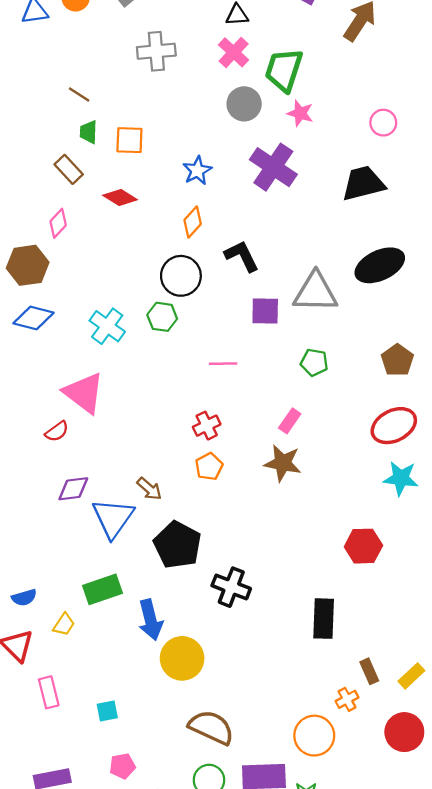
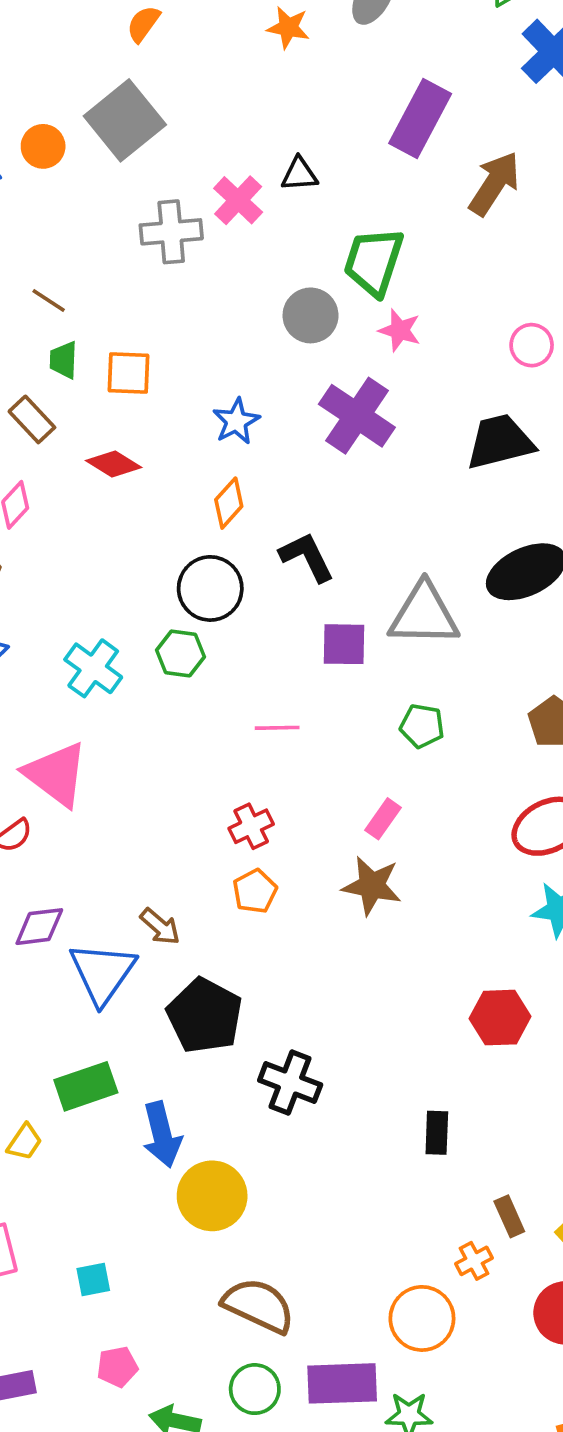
pink cross: (234, 52) -> (238, 200), moved
black rectangle: (324, 619) -> (437, 1133), size x0.7

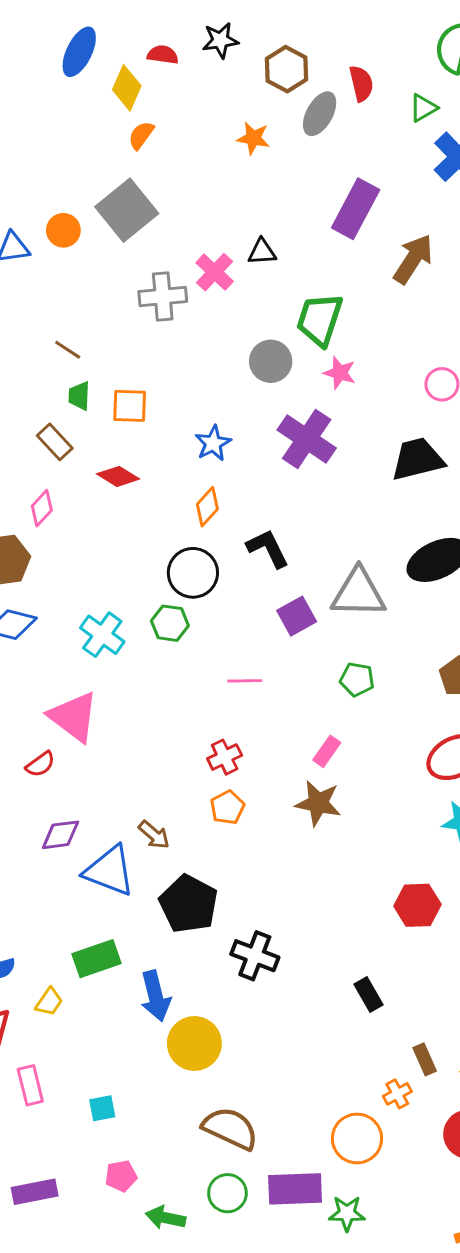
purple square: (344, 644) -> (297, 616), turned -30
blue triangle: (102, 973) -> (109, 871), turned -44
black rectangle: (437, 1133) -> (369, 995), turned -32

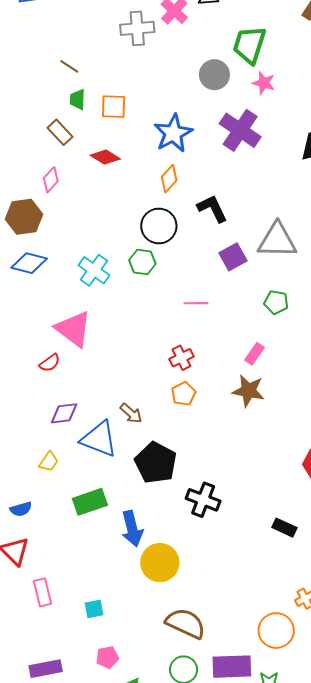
blue star: (213, 443) -> (173, 133), size x1.5
black rectangle: (369, 995) -> (284, 528), turned -35
yellow trapezoid: (49, 1002) -> (49, 462), moved

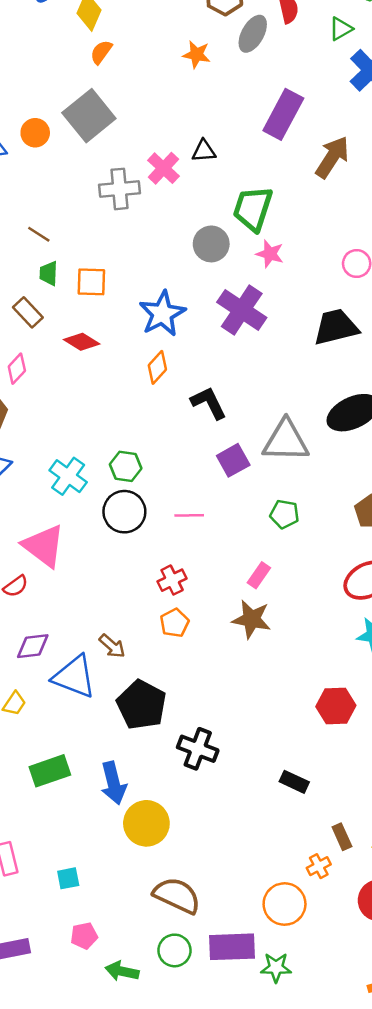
black circle: (159, 226) -> (124, 512), moved
green rectangle: (90, 502) -> (50, 771), moved

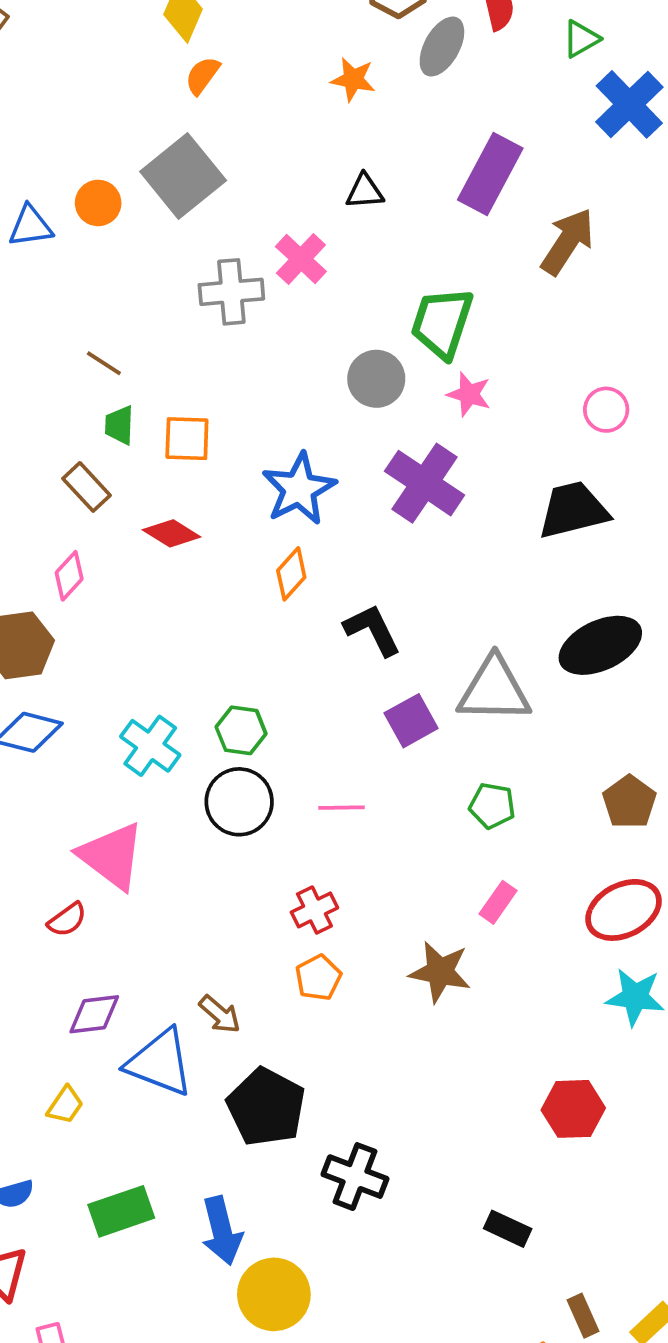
black triangle: (204, 151) -> (365, 191), moved
pink rectangle: (259, 575) -> (498, 902), moved

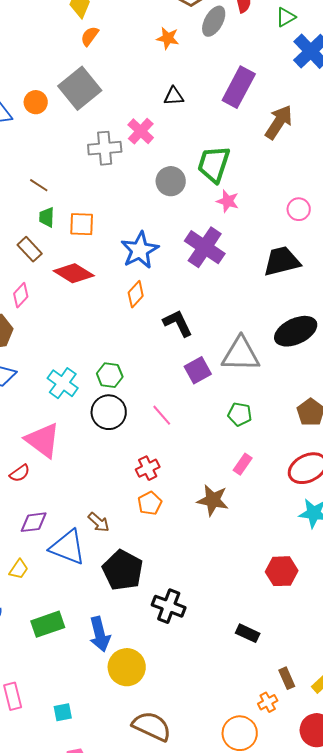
gray circle: (376, 379) -> (171, 181), moved
red diamond: (172, 533) -> (74, 273), size x1.4
pink line: (341, 808) -> (162, 415), turned 50

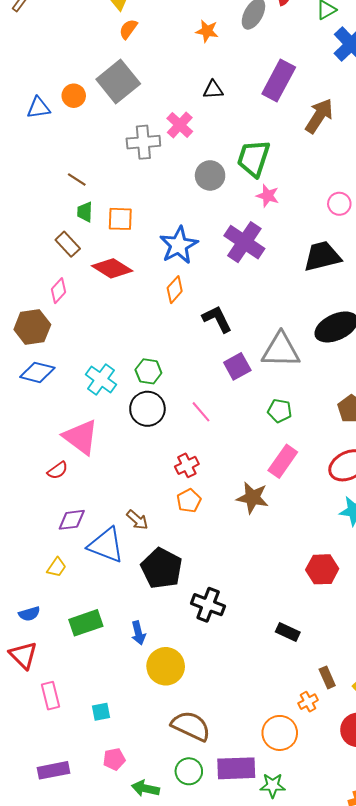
pink rectangle: (243, 464) -> (283, 461), size x1.5
blue arrow: (100, 634) -> (138, 633), size x0.7

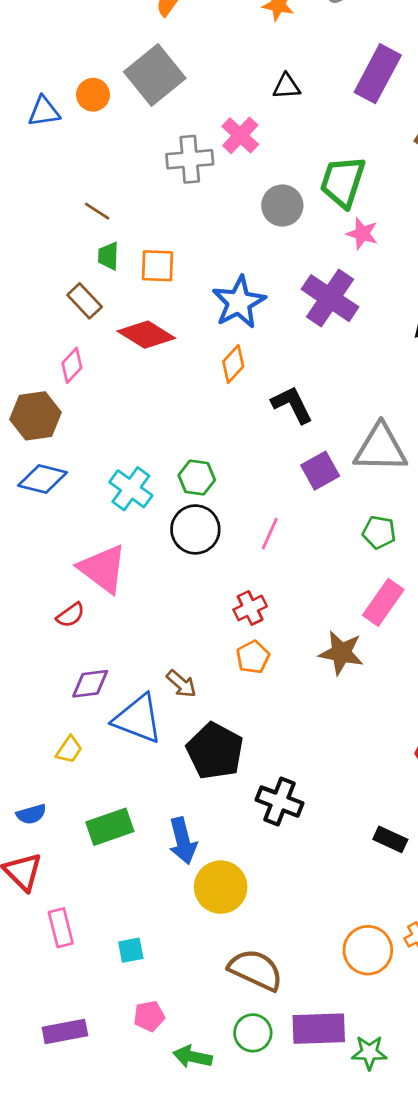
pink line: (201, 412) -> (270, 534), turned 65
blue arrow: (138, 633) -> (183, 841), size x1.4
orange circle: (280, 733) -> (368, 950), moved

